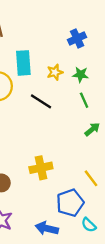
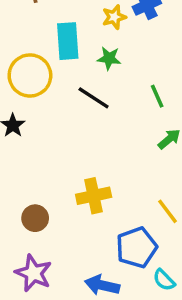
yellow star: (55, 72) -> (114, 17), moved
green star: (81, 75) -> (109, 58), moved

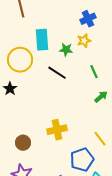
yellow star: (114, 17) -> (84, 41), moved

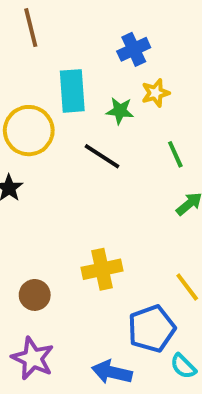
blue cross: (88, 19) -> (134, 49), moved

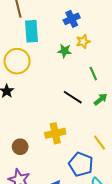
cyan rectangle: (72, 91) -> (31, 31), moved
black line: (102, 156) -> (73, 97), moved
blue pentagon: (152, 329) -> (81, 164), turned -30

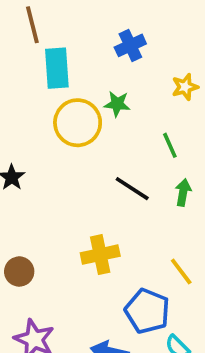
yellow star: (83, 42) -> (185, 87), moved
yellow circle: (17, 61) -> (78, 123), moved
green arrow: (101, 99) -> (183, 192), turned -40
brown circle: (20, 147) -> (19, 272), moved

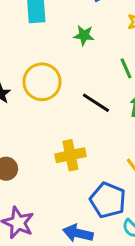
yellow circle: (78, 123) -> (42, 82), moved

